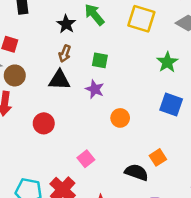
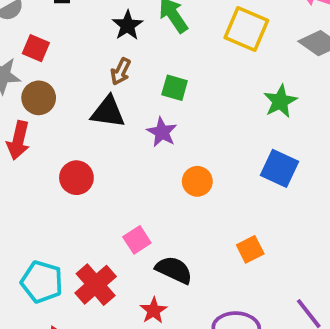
black semicircle: (136, 172) -> (174, 270), moved

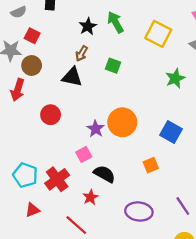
purple star: (162, 132) -> (96, 129), moved
blue square: (279, 168) -> (171, 132), moved
orange circle: (197, 181) -> (122, 122), size x1.6

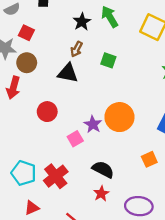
pink square: (84, 154) -> (75, 139), moved
red star: (90, 197) -> (101, 194), moved

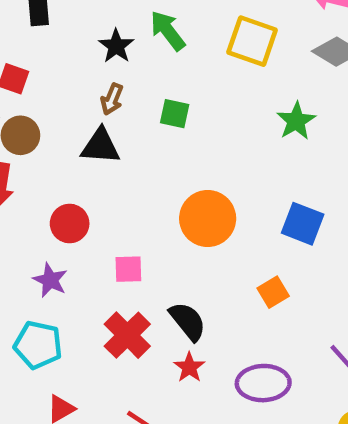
purple star: (93, 124) -> (50, 280), moved
pink square: (75, 139) -> (128, 269), turned 35
black semicircle: (103, 169) -> (188, 321), turned 30
red cross: (56, 176) -> (127, 335), moved

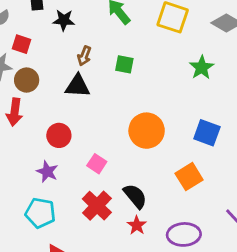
black star: (116, 46) -> (64, 20), moved, turned -30
pink square: (128, 269) -> (97, 164), turned 36
orange square: (273, 292) -> (189, 177), size x1.4

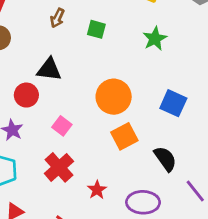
green star: (202, 68) -> (155, 39), moved
black triangle: (78, 86) -> (49, 69), moved
orange square: (189, 177) -> (124, 136), moved
black semicircle: (135, 196) -> (165, 159), moved

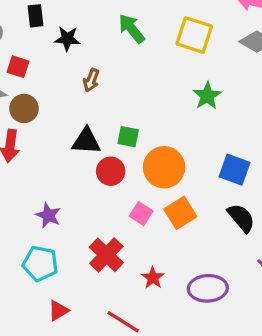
green square: (96, 29) -> (128, 137), moved
red circle: (26, 95) -> (111, 171), moved
pink square: (62, 126) -> (141, 214), moved
black semicircle: (165, 159) -> (241, 218), moved

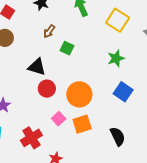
green square: (128, 137) -> (67, 48), moved
blue square: (235, 170) -> (123, 92), moved

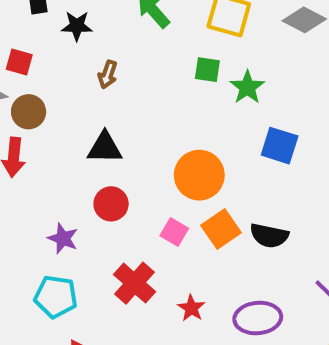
green square: (67, 48) -> (207, 70), moved
red circle: (47, 89) -> (111, 204), moved
black semicircle: (118, 136) -> (269, 236), moved, turned 144

